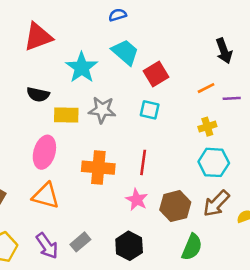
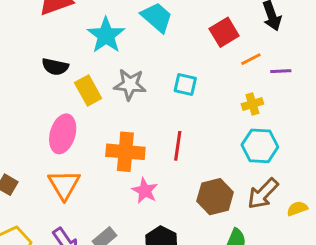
red square: (156, 74) -> (224, 32), moved
yellow rectangle: (66, 115) -> (88, 91), turned 60
orange triangle: (46, 196) -> (64, 185), turned 44
pink star: (137, 200) -> (145, 191), moved

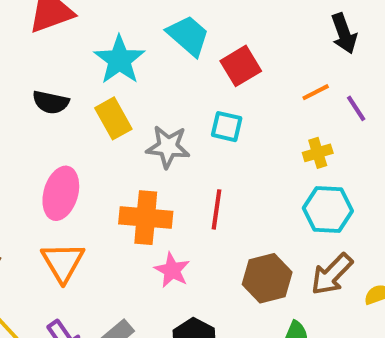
red square: (224, 32) -> (241, 66), moved
purple line: (281, 71) -> (356, 108), turned 60
gray star: (130, 85) -> (168, 147), moved
yellow rectangle: (88, 91) -> (113, 118), moved

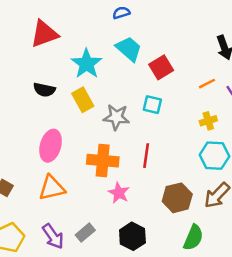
orange triangle: (63, 262) -> (52, 188), turned 48

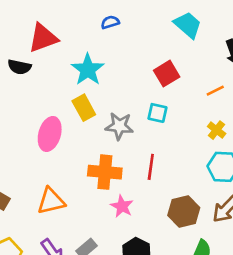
blue semicircle: (121, 13) -> (110, 22), moved
cyan trapezoid: (129, 49) -> (188, 25), moved
black semicircle: (44, 90) -> (19, 67), moved
yellow cross: (208, 121) -> (217, 130), turned -35
pink ellipse: (51, 146) -> (50, 134), moved

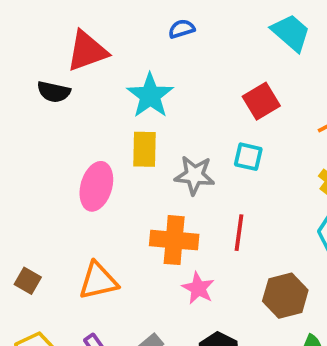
yellow rectangle: (84, 108) -> (145, 149), turned 30

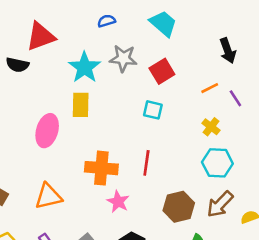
cyan trapezoid: (291, 33) -> (163, 24), moved
gray star: (195, 175) -> (123, 58), moved

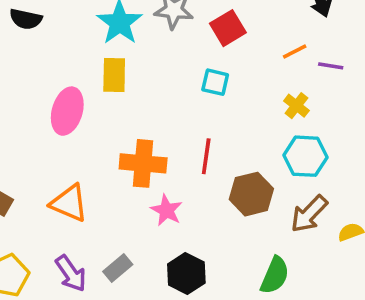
purple line: (235, 98) -> (331, 66), turned -48
orange triangle: (48, 196) -> (69, 203), turned 36
brown hexagon: (179, 207) -> (251, 194), moved

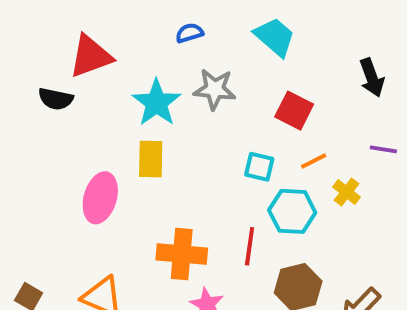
red square: (228, 28) -> (294, 111), moved, turned -32
orange line: (295, 51) -> (314, 161), moved
cyan hexagon: (305, 156) -> (292, 211), moved

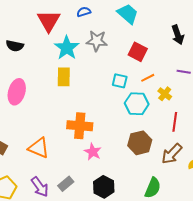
red triangle: (91, 56) -> (49, 21), moved, turned -40
pink ellipse: (100, 198) -> (17, 92), moved
red line: (250, 246) -> (175, 122), moved

